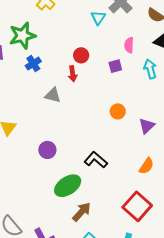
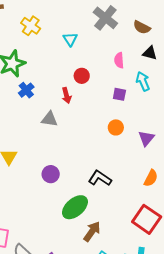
cyan triangle: (98, 18) -> (70, 39), moved
red circle: (81, 55) -> (82, 76), moved
purple square: (115, 66) -> (119, 94), moved, turned 32

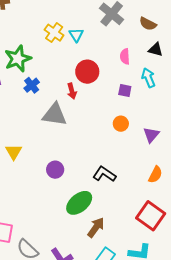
yellow cross: (31, 26) -> (54, 33), moved
red circle: (82, 76) -> (87, 72), size x1.5
gray triangle: (49, 119) -> (55, 115), size x1.5

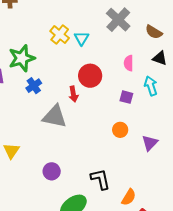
black L-shape: (104, 174) -> (100, 179), turned 40
orange semicircle: (155, 175) -> (129, 197), moved

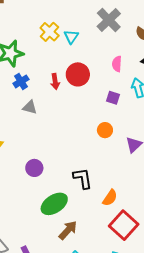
red arrow: (73, 94) -> (55, 81), moved
gray triangle: (55, 116) -> (30, 107), moved, size x0.6

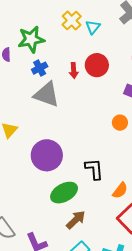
gray triangle: (30, 107) -> (46, 94), size x1.8
purple circle: (34, 168) -> (47, 155), size x1.8

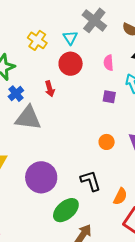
cyan triangle: (93, 27) -> (70, 38), moved
red circle: (97, 65) -> (71, 64), moved
orange circle: (120, 123) -> (107, 142), moved

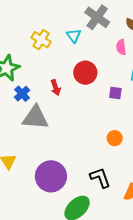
pink semicircle: (109, 63) -> (121, 47), moved
red circle: (71, 64) -> (85, 73), moved

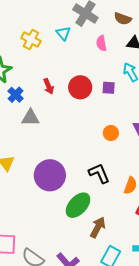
pink semicircle: (121, 47) -> (101, 43), moved
red circle: (85, 73) -> (80, 87), moved
gray triangle: (35, 118) -> (30, 118), size x0.7

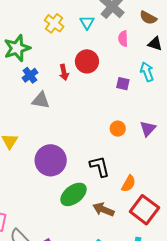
red circle: (80, 87) -> (87, 61), moved
brown arrow: (98, 227) -> (103, 210), moved, turned -105

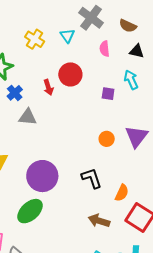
purple triangle: (148, 129) -> (136, 137), size x1.4
green ellipse: (74, 194) -> (30, 211), moved

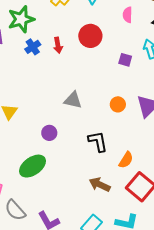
red arrow: (48, 87) -> (58, 45), moved
gray triangle: (28, 117) -> (73, 100), moved
purple circle: (42, 176) -> (49, 133), size x0.5

